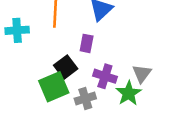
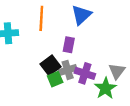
green square: (54, 87) -> (55, 79), moved, size x0.6
gray cross: (85, 99) -> (68, 70), moved

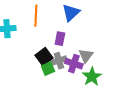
gray triangle: (117, 71) -> (86, 56), moved

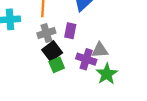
gray triangle: (86, 56) -> (100, 50), turned 49
gray cross: (59, 61) -> (46, 33), moved

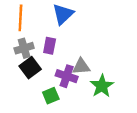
green square: (57, 65) -> (51, 96), moved
green star: (107, 74) -> (102, 86), moved

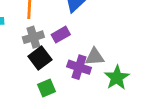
purple rectangle: (50, 46) -> (61, 35), turned 49
green square: (51, 96) -> (46, 88), moved

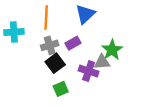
green star: (117, 78) -> (112, 50), moved

